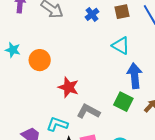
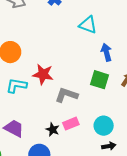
blue arrow: (135, 76) -> (106, 52), size x0.7
cyan L-shape: (57, 124) -> (16, 85), moved

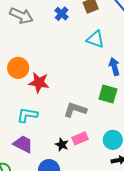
red star: (43, 74) -> (39, 83), moved
cyan L-shape: (16, 85) -> (27, 115), moved

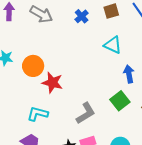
green square: (108, 94) -> (120, 101), turned 30
gray L-shape: (75, 110) -> (86, 113), turned 125

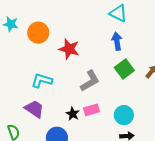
blue arrow: (129, 74) -> (117, 41), moved
red star: (52, 83) -> (69, 49), moved

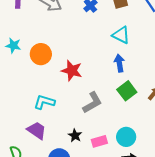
pink rectangle: (91, 110) -> (99, 141), moved

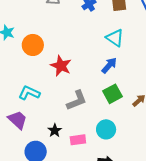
blue arrow: (119, 63) -> (109, 65), turned 42
cyan circle: (126, 137) -> (106, 129), moved

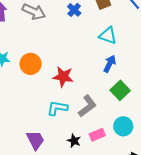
cyan L-shape: (29, 93) -> (57, 108), moved
purple trapezoid: (18, 120) -> (35, 140), turned 35
pink rectangle: (78, 140) -> (97, 135), moved

